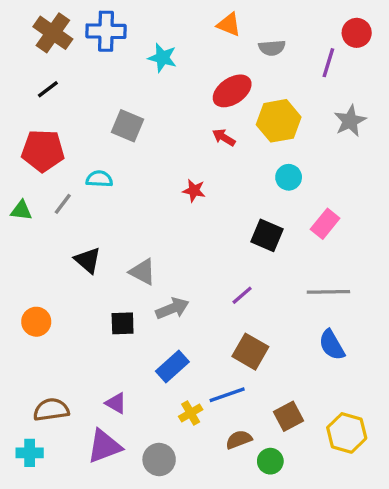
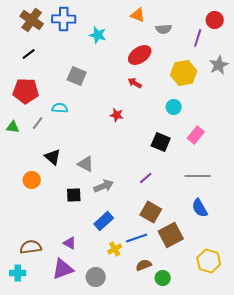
yellow hexagon: (279, 121) -> (184, 73), moved
gray star: (350, 121) -> (219, 65), moved
orange circle: (36, 322) -> (32, 180), moved
brown square: (289, 416) -> (171, 235), moved, size x1.4

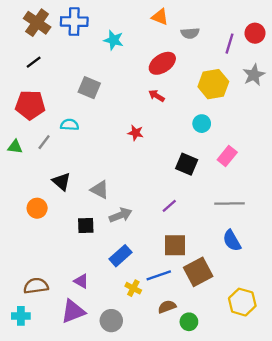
red circle: (215, 20) -> (255, 33), moved
brown square: (151, 212) -> (175, 245), turned -30
yellow cross: (115, 249) -> (133, 288), turned -32

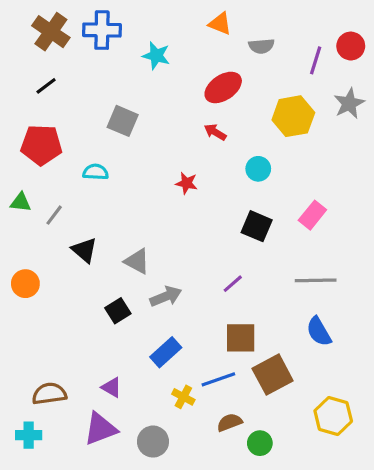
cyan circle: (202, 124) -> (258, 169), moved
gray line: (44, 142) -> (54, 215), moved
orange circle: (37, 208) -> (25, 284), moved
black square: (86, 226) -> (118, 311), turned -30

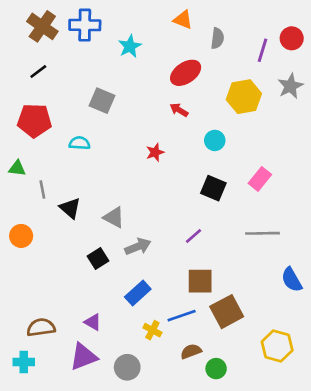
gray semicircle: (261, 46) -> (217, 38), turned -78
cyan star: (156, 56) -> (130, 46), turned 30
red star: (186, 183) -> (155, 152), turned -30
gray line: (54, 215) -> (42, 190), moved, turned -48
blue semicircle: (319, 331) -> (292, 280), moved

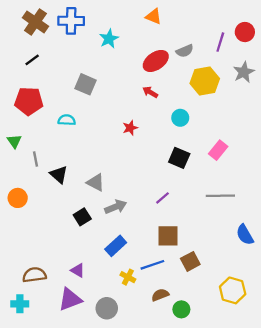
gray semicircle: (217, 38) -> (185, 51), moved, turned 60
green triangle: (17, 168) -> (14, 141), turned 48
brown square: (227, 312) -> (190, 261), size x0.7

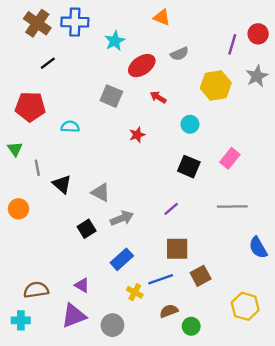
gray semicircle: (185, 51) -> (179, 54), moved
black line: (32, 60) -> (48, 63), moved
red ellipse: (156, 61) -> (142, 66), moved
gray square: (86, 84) -> (111, 96), moved

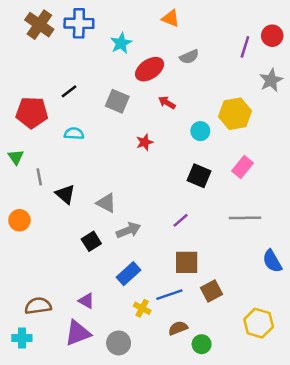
black line: (48, 63) -> (69, 91), moved
yellow hexagon: (216, 85) -> (235, 114), moved

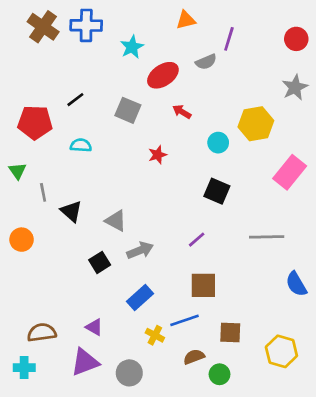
orange triangle: (171, 18) -> (186, 20), turned -36
purple line: (245, 47) -> (229, 39), moved
pink rectangle: (242, 167) -> (290, 172), moved, size x1.4
brown square: (211, 291) -> (230, 333), moved, turned 30

